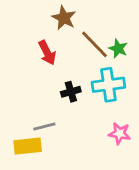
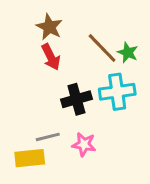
brown star: (64, 18) -> (49, 27), moved
black cross: (71, 92) -> (76, 99), size x1.4
pink star: (120, 133) -> (84, 144), moved

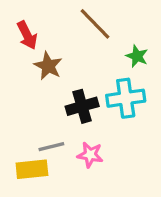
brown star: (49, 27) -> (48, 66), moved
brown line: (102, 48) -> (95, 24), moved
red arrow: (51, 57) -> (27, 35), moved

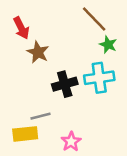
brown line: (95, 24) -> (94, 19), moved
pink star: (90, 155) -> (71, 142), moved, turned 30

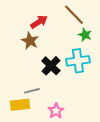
red arrow: (21, 28) -> (39, 22), moved, turned -96
black cross: (65, 84) -> (51, 66), turned -30

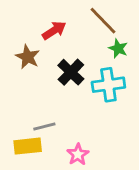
brown star: (30, 41) -> (28, 57), moved
black cross: (51, 66) -> (71, 72), moved

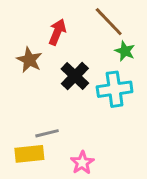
red arrow: (54, 30) -> (57, 32), turned -35

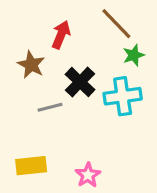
green star: (125, 51) -> (134, 55), turned 30
gray line: (47, 133) -> (50, 107), moved

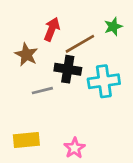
brown line: (116, 24) -> (80, 44), moved, turned -76
green star: (134, 55) -> (113, 26), moved
black cross: (80, 82) -> (68, 69), turned -35

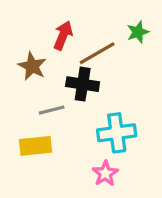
cyan cross: (104, 81) -> (117, 133), moved
yellow rectangle: (26, 140) -> (35, 146), moved
pink star: (74, 148) -> (105, 173), moved

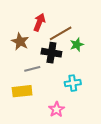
green star: (138, 32) -> (77, 45), moved
cyan cross: (117, 133) -> (73, 83), size x0.7
pink star: (105, 173) -> (57, 109), moved

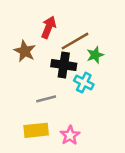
gray line: (32, 69) -> (46, 99), moved
cyan cross: (73, 83) -> (84, 83), moved, turned 35
yellow rectangle: (22, 91) -> (36, 130), moved

